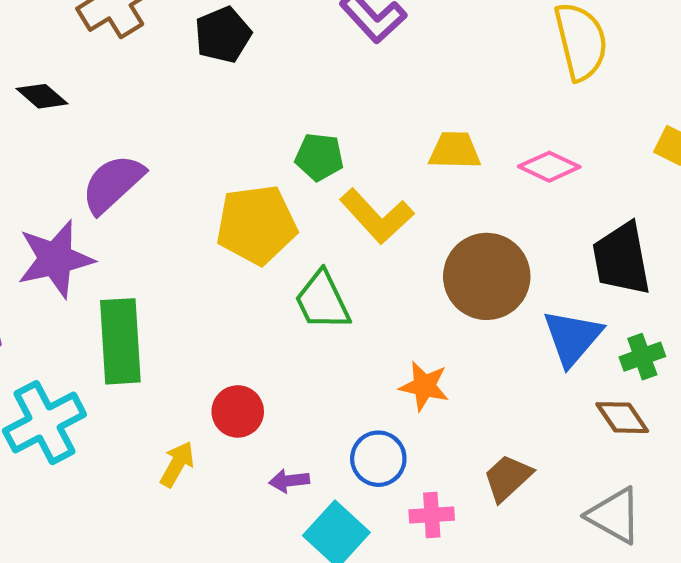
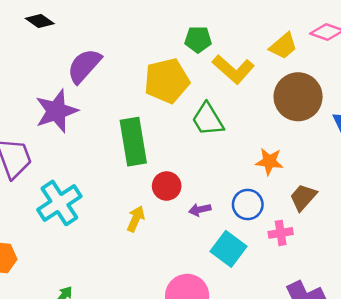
yellow trapezoid: (455, 151) -> (283, 46), moved, turned 144
green rectangle: (120, 341) -> (133, 142), moved
brown trapezoid: (508, 478) -> (303, 197), moved
purple arrow: (289, 481) -> (200, 210), moved

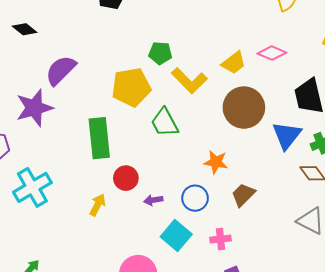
pink cross: (281, 233) -> (220, 239), moved

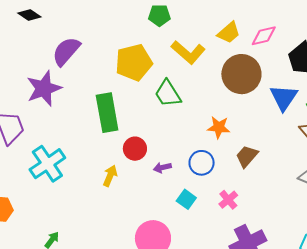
green pentagon: (160, 53) -> (159, 15), moved
pink diamond: (272, 53) -> (264, 36), moved, turned -32
cyan square: (176, 235) -> (186, 199), size x0.7
pink cross: (220, 239) -> (228, 200), turned -30

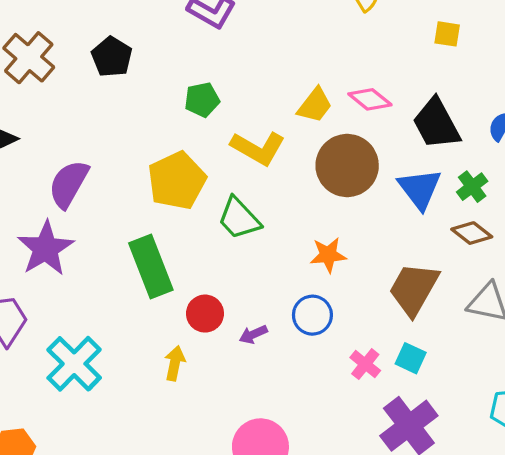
pink diamond: (264, 36) -> (370, 99), turned 64
brown trapezoid: (247, 156) -> (414, 289), moved, size x1.5
cyan square: (186, 199) -> (411, 358), moved

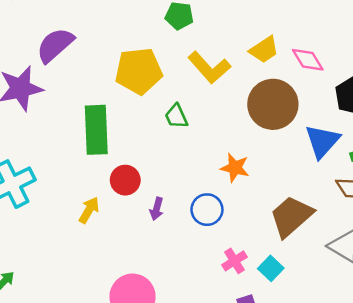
green trapezoid: (239, 218) -> (176, 116), size x0.7
purple arrow: (253, 334) -> (157, 209), turned -70

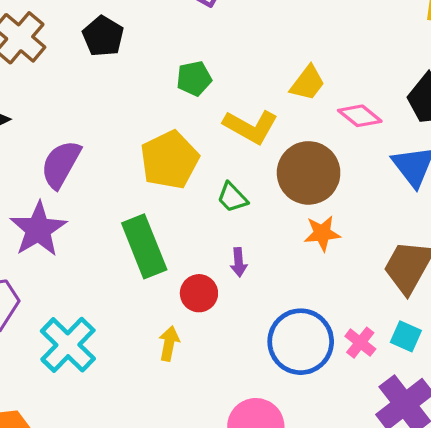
pink diamond: (308, 60) -> (360, 116), moved
brown circle: (273, 104) -> (309, 173), moved
purple arrow: (157, 209) -> (239, 262), moved
blue circle: (207, 210) -> (301, 342), moved, size x1.6

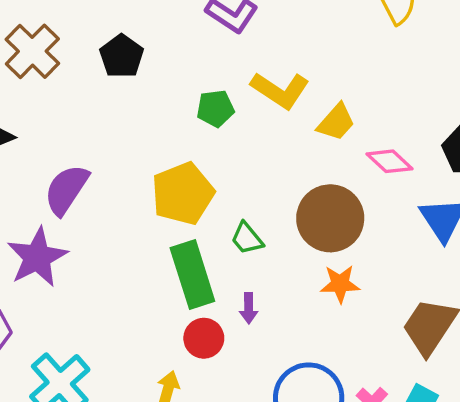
yellow L-shape: (251, 127) -> (280, 90), moved
green rectangle: (144, 246) -> (192, 274), moved

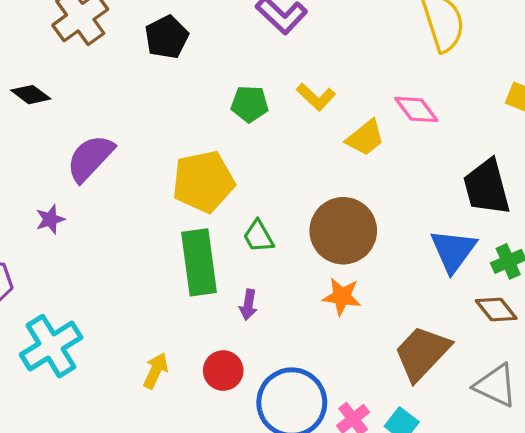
yellow L-shape: (280, 90) -> (316, 97), size x0.7
pink diamond: (389, 161) -> (416, 109), moved
purple star: (37, 257) -> (50, 219), size x0.5
red circle: (204, 338) -> (223, 371), moved

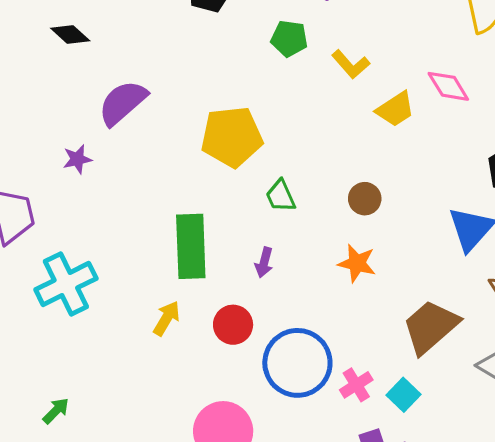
green pentagon: (250, 104) -> (289, 39), moved
brown circle: (343, 231) -> (365, 199), size x0.5
green rectangle: (199, 262) -> (191, 246), moved

